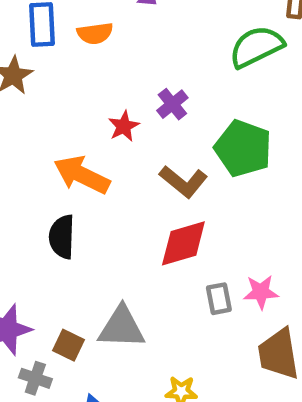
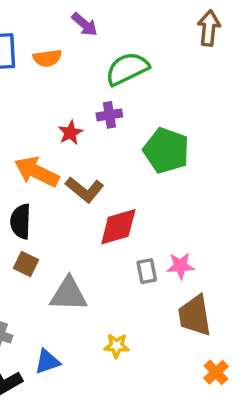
green semicircle: (256, 47) -> (127, 69), moved
purple cross: (172, 104) -> (109, 115), turned 30
brown L-shape: (183, 182) -> (85, 189), moved
brown square: (68, 345) -> (26, 264), moved

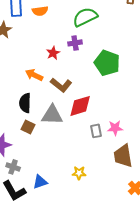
orange arrow: (37, 172) -> (34, 75), size x0.7
gray triangle: (69, 294) -> (52, 115), moved

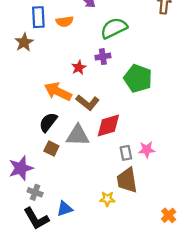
orange arrow: (34, 75) -> (58, 92), size x1.4
black semicircle: (25, 103) -> (48, 122), turned 36
brown trapezoid: (123, 156) -> (127, 180), moved

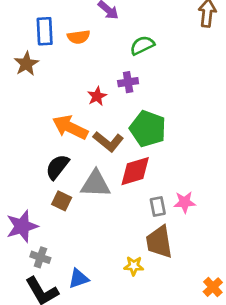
green semicircle: (114, 28) -> (142, 45), size x0.7
green pentagon: (138, 78) -> (148, 129), moved

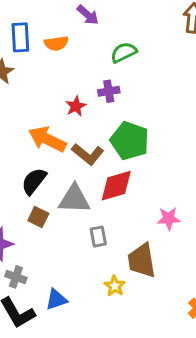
gray rectangle: (158, 206) -> (98, 237), moved
yellow star: (134, 266) -> (115, 286), turned 30

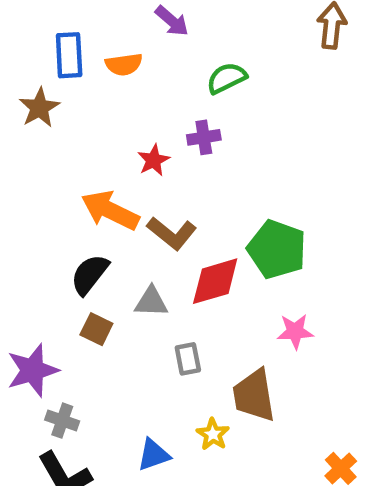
green pentagon: (130, 141) -> (277, 249), moved
gray triangle: (74, 199) -> (151, 302), size x0.7
blue triangle: (56, 299) -> (154, 455), moved

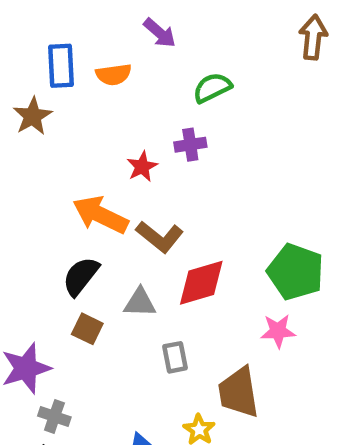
green pentagon: (277, 249) -> (296, 272), moved

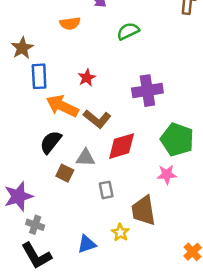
blue rectangle: (61, 66) -> (39, 76), moved
purple cross: (190, 145) -> (147, 91), moved, size x1.6
brown square: (87, 329) -> (65, 173), moved

